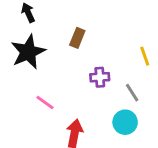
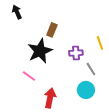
black star: (28, 52) -> (40, 51), moved
purple cross: (100, 77) -> (76, 53), moved

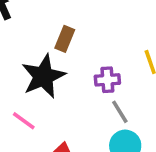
gray line: (91, 69) -> (120, 112), moved

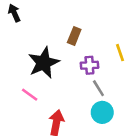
brown rectangle: (65, 39) -> (74, 36), moved

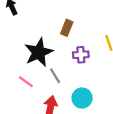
gray line: (98, 88) -> (55, 76), moved
cyan circle: (102, 112) -> (82, 98), moved

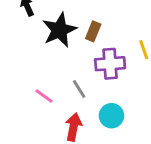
black star: (39, 52) -> (59, 30), moved
purple cross: (81, 55) -> (110, 64), size x1.5

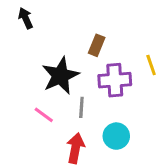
black star: (59, 30) -> (60, 76), moved
gray line: (79, 89) -> (81, 107), turned 36

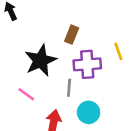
gray line: (81, 107) -> (69, 88), moved

